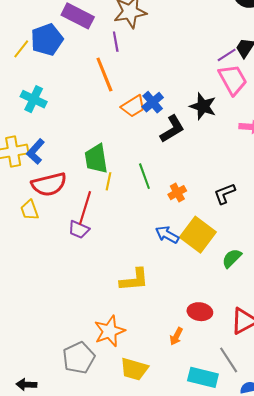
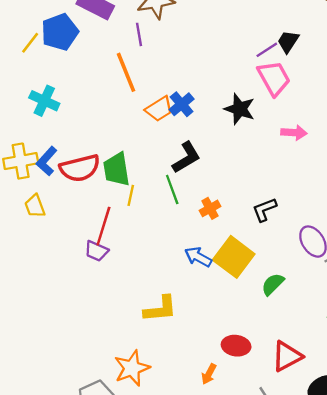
black L-shape: (172, 129) -> (186, 158), moved
red semicircle: (49, 184) -> (80, 168), moved
yellow trapezoid: (29, 210) -> (35, 206), moved

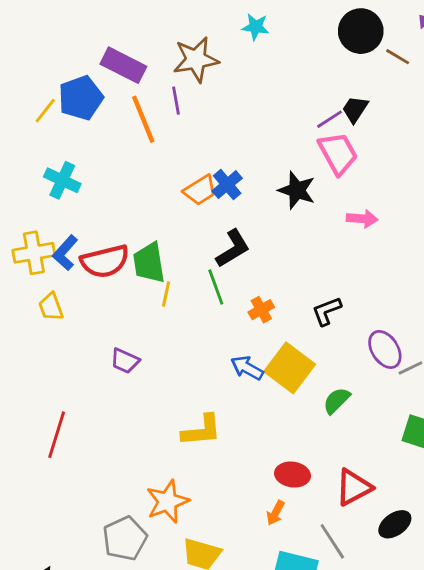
orange line: (126, 72) -> (143, 119), moved
red line: (103, 226) -> (57, 435), moved
orange arrow: (209, 374) -> (275, 513), moved

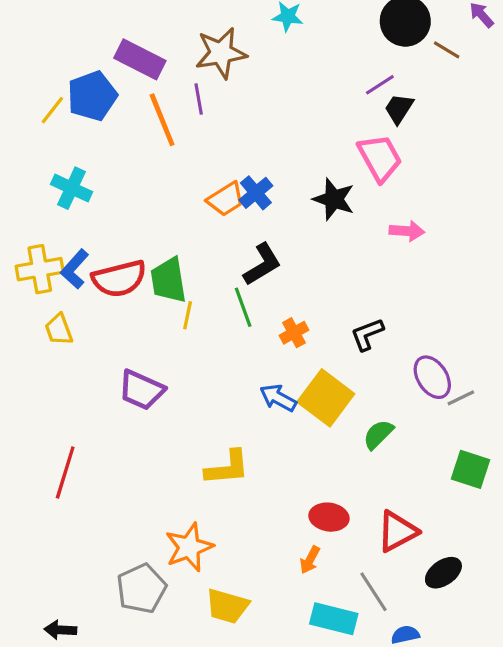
purple line: (329, 119) -> (380, 85), moved
purple trapezoid: (125, 361) -> (141, 390), size x1.4

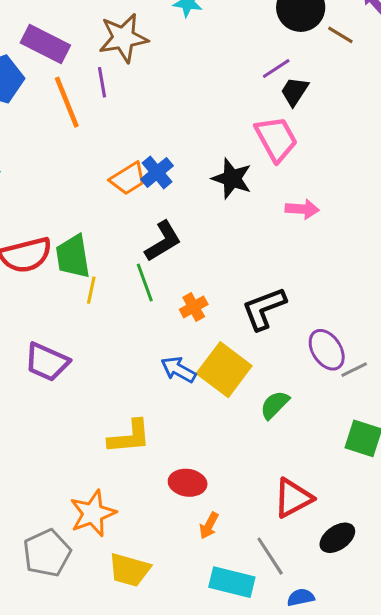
black L-shape: (367, 334) -> (264, 308), size x1.4
red ellipse: (329, 517) -> (188, 483), moved

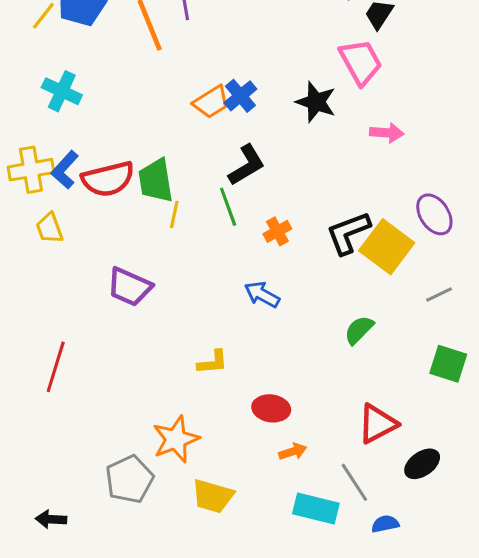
purple ellipse: (327, 350) -> (434, 214), moved
yellow square: (224, 370) -> (387, 247), moved
yellow L-shape: (129, 437) -> (213, 362), size x0.7
orange arrow: (209, 526) -> (293, 452), turned -136

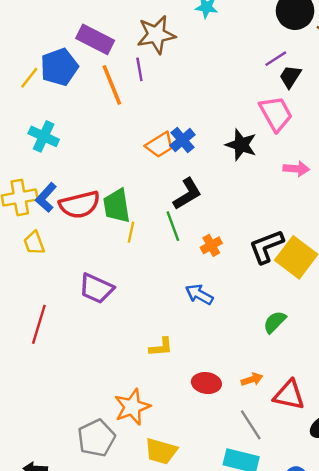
red line: (56, 367) -> (39, 324), moved
red triangle: (377, 424) -> (289, 395), turned 40
orange arrow: (293, 452) -> (252, 379), moved
gray line: (354, 482) -> (251, 425), moved

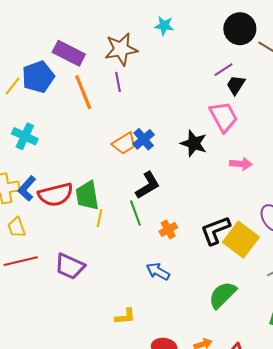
purple line: (139, 69) -> (118, 82), moved
green semicircle: (275, 322) -> (222, 295), size x1.4
red line: (39, 324) -> (21, 261), moved, turned 60

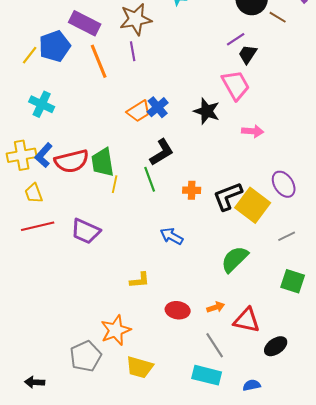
orange cross: (168, 229) -> (192, 190), moved, turned 30

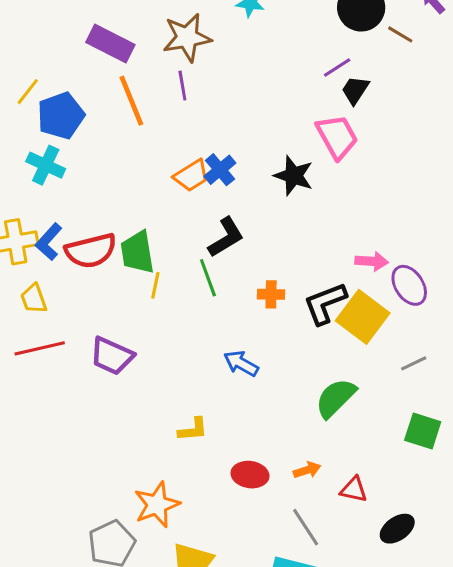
blue pentagon: (55, 46) -> (61, 116), moved
pink arrow: (253, 131) -> (372, 261), moved
red triangle: (247, 320) -> (354, 490), size x0.7

